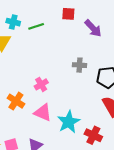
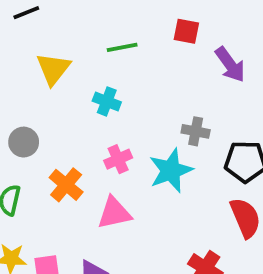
cyan cross: (13, 22) -> (107, 101), moved
pink triangle: (43, 112) -> (114, 213), turned -42
cyan star: (69, 122) -> (171, 170), moved

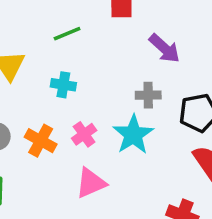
purple arrow: (230, 65) -> (164, 48), moved
orange cross: (66, 185) -> (41, 141), moved

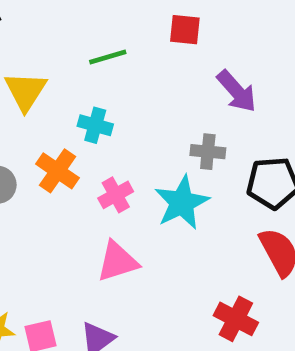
orange cross: (41, 141) -> (57, 171), moved

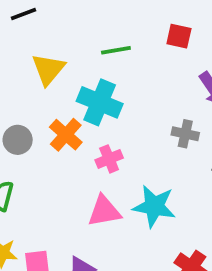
cyan cross: (95, 125) -> (100, 102), size x1.6
cyan star: (182, 203) -> (154, 206), moved, turned 30

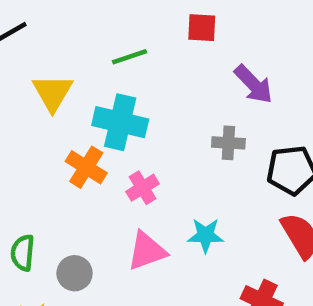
gray circle: (18, 140) -> (75, 273), moved
cyan star: (154, 206) -> (206, 235), size x0.7

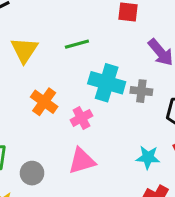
green line: (129, 57) -> (77, 44), moved
cyan cross: (120, 122) -> (107, 83), moved
cyan star: (206, 235) -> (148, 157), moved

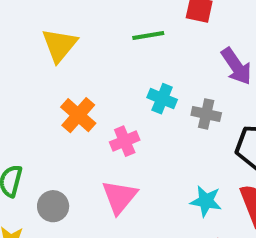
green line: (77, 44) -> (148, 35), moved
cyan cross: (107, 83) -> (162, 99), size x0.6
pink triangle: (82, 161) -> (119, 197), turned -40

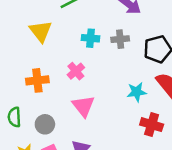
yellow triangle: (59, 45) -> (41, 31), moved
orange cross: (78, 115) -> (37, 80), moved, turned -30

